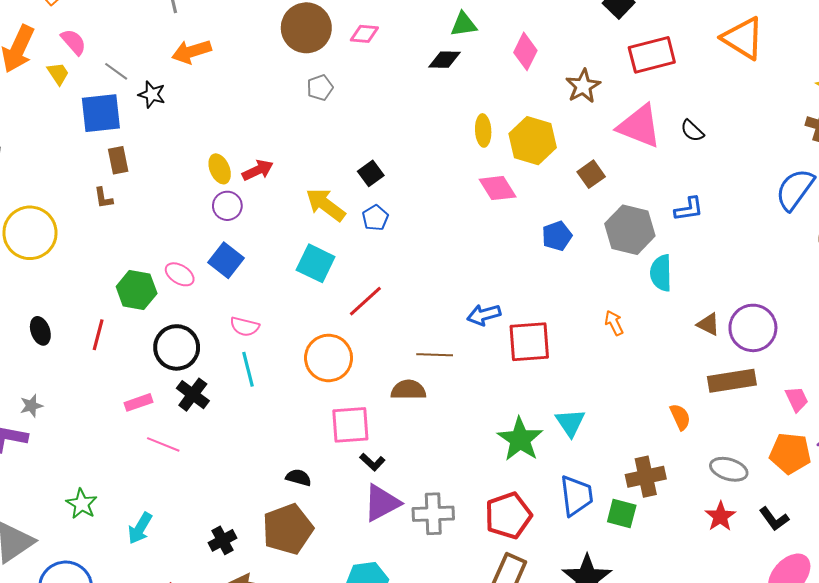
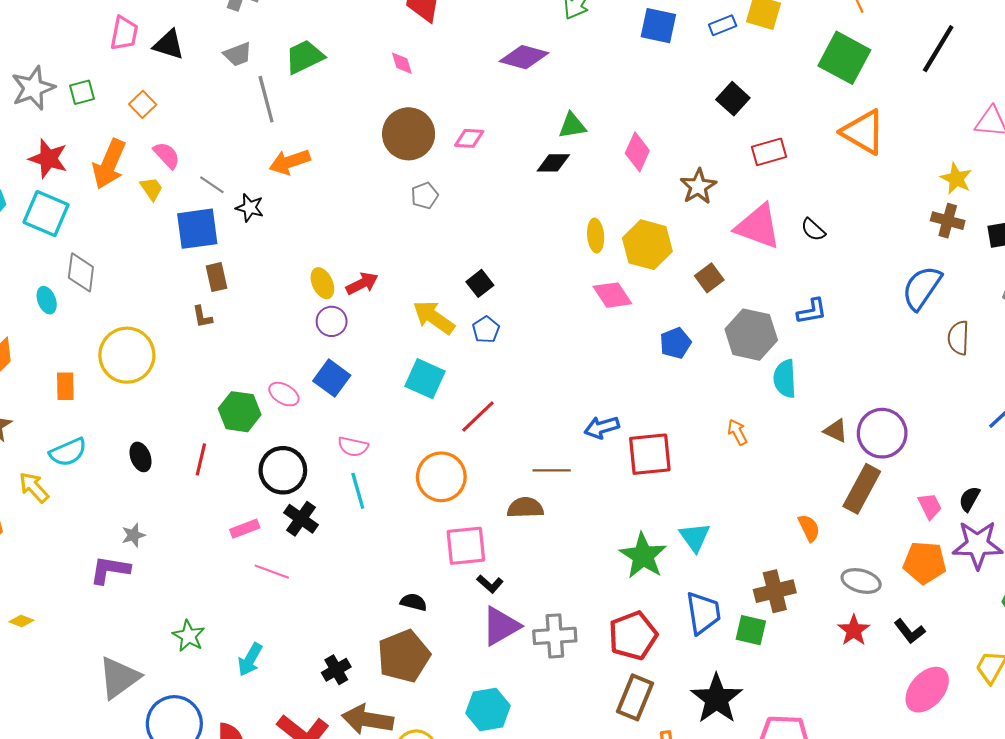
red rectangle: (652, 55) -> (769, 152), size x0.7
brown rectangle: (732, 381) -> (862, 489), turned -51

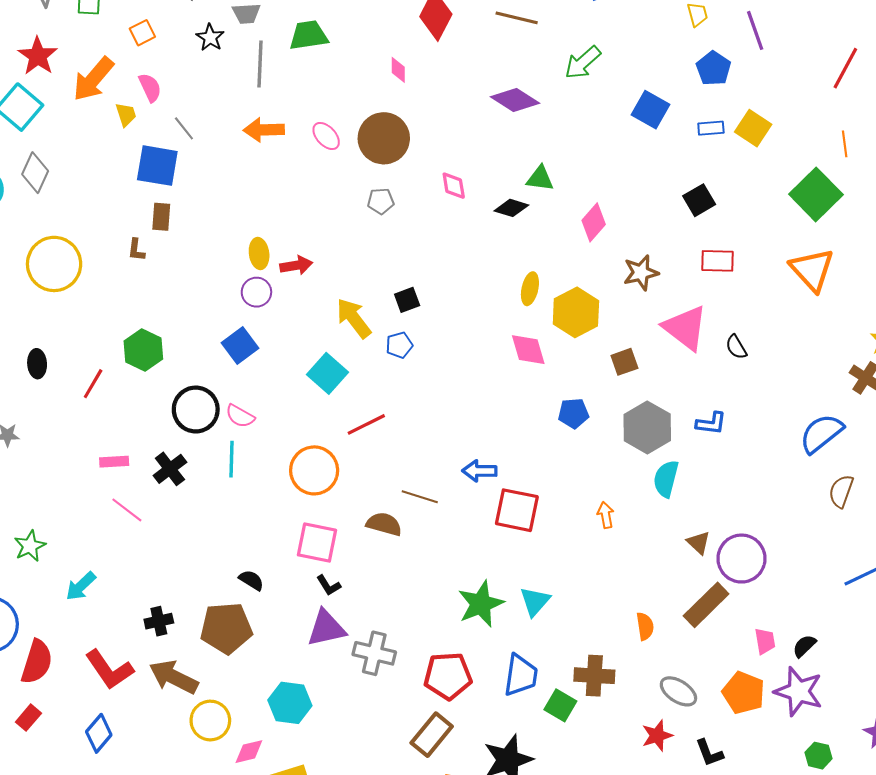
pink diamond: (469, 138) -> (454, 186), moved, turned 60
black star: (250, 208) -> (210, 38), moved
pink ellipse: (284, 394) -> (326, 136), moved
black circle: (283, 470) -> (196, 410), moved

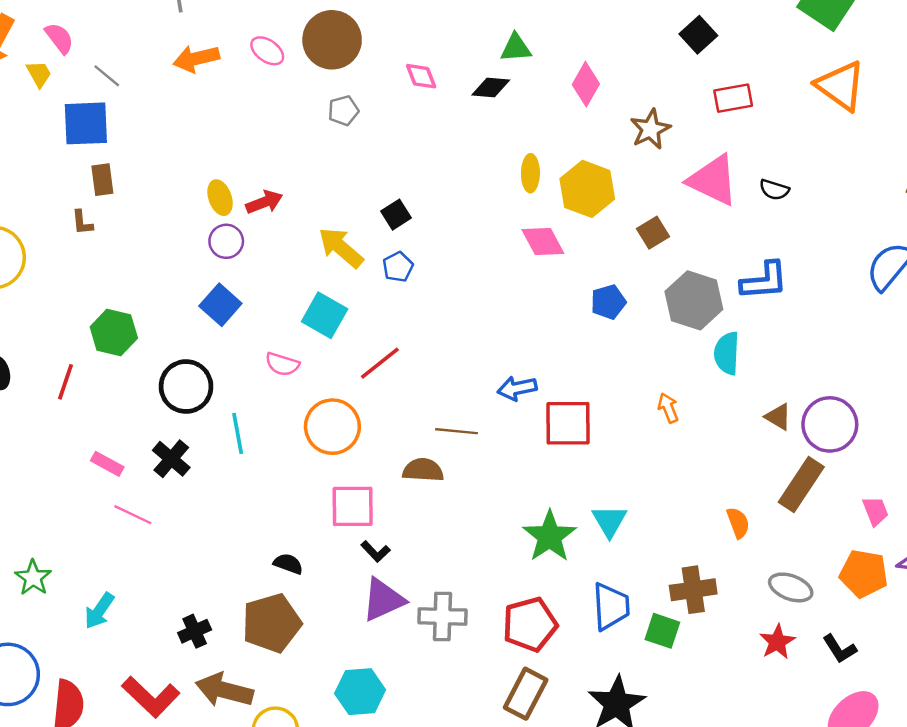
black semicircle: (736, 347) -> (774, 190), turned -30
pink semicircle: (240, 416) -> (282, 364), moved
blue L-shape: (711, 423) -> (764, 281), size x1.4
pink rectangle: (114, 462) -> (107, 464), turned 44

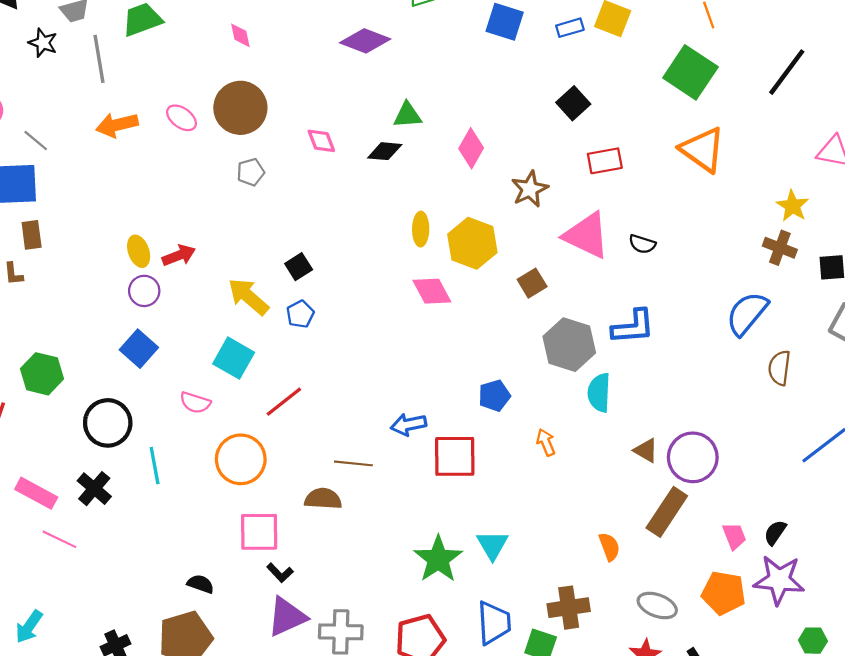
blue pentagon: (608, 302) -> (494, 396), moved
pink rectangle: (107, 464) -> (36, 493), size x1.4

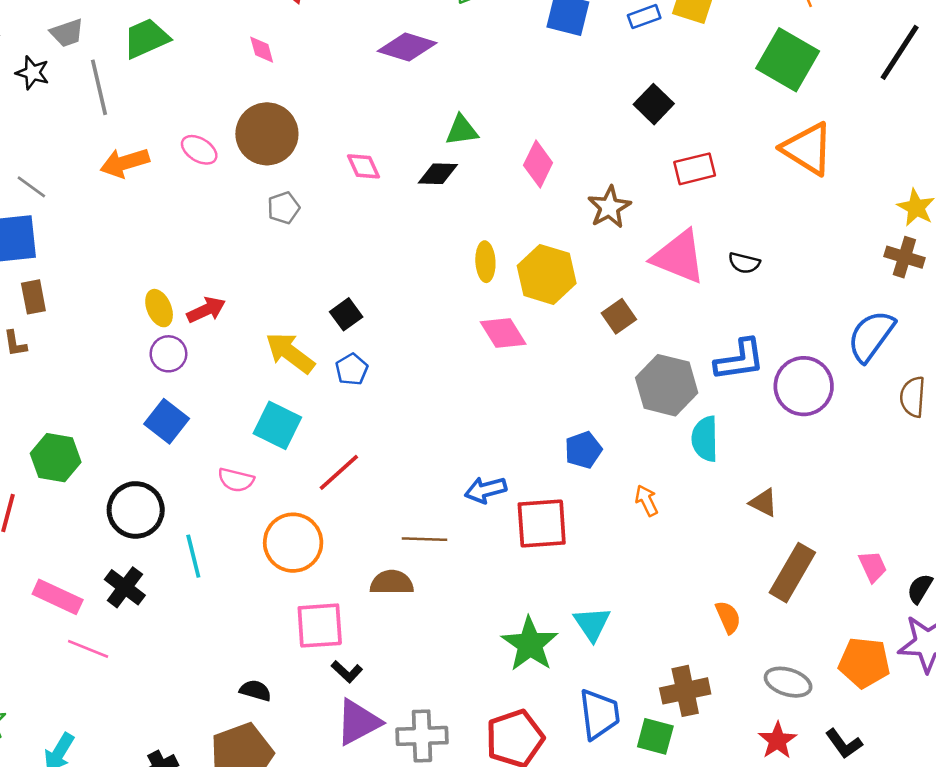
purple circle: (693, 457) -> (804, 386), moved
pink trapezoid: (734, 536) -> (873, 567), moved

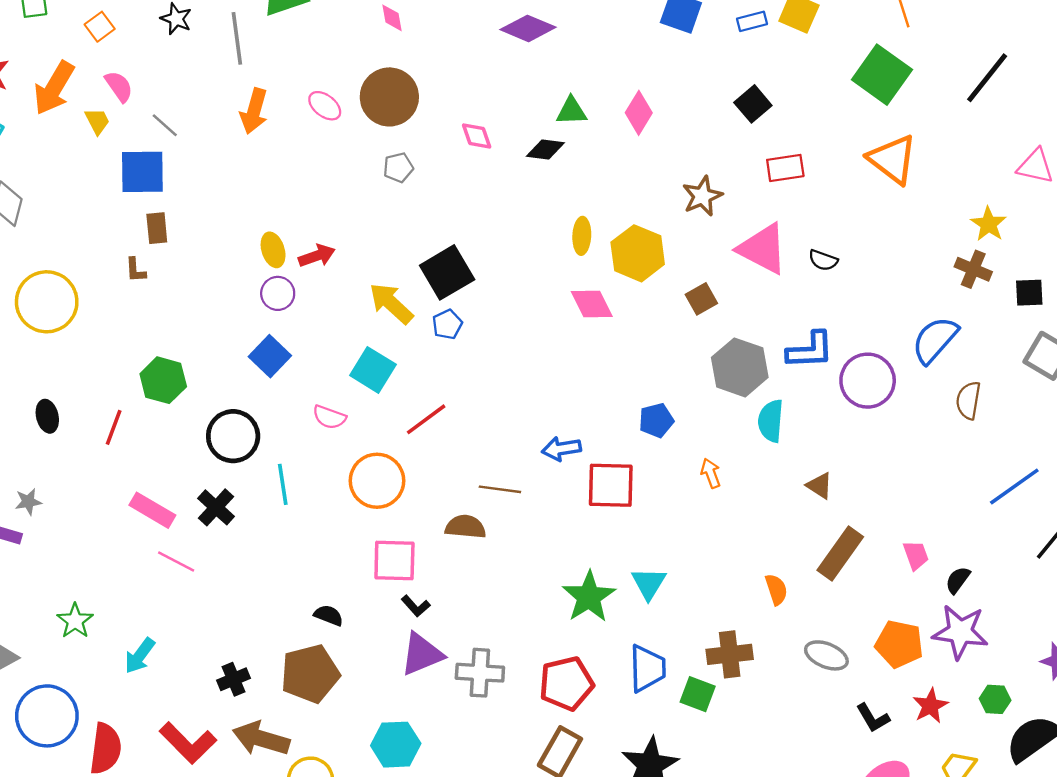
orange arrow: (125, 163) -> (254, 111), turned -63
pink diamond: (538, 164) -> (639, 113), moved
black square: (346, 314) -> (447, 272), size x1.8
red star: (777, 740) -> (930, 706), moved

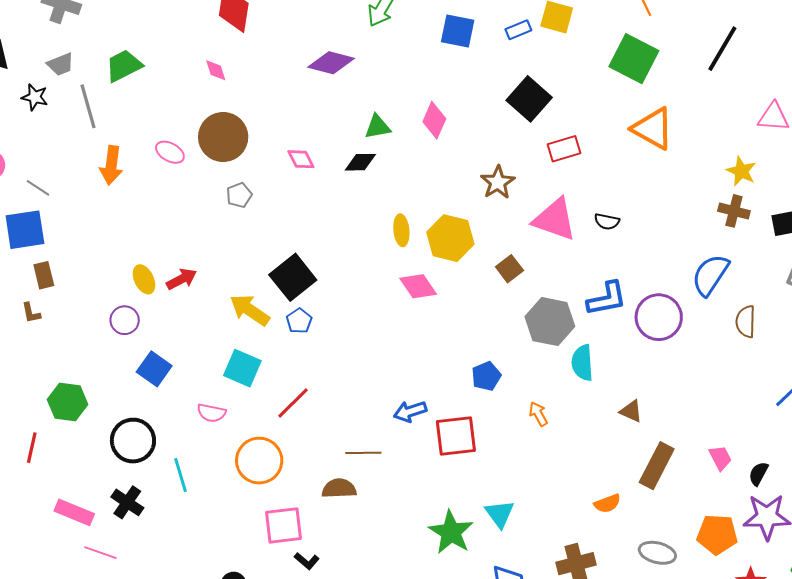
black square: (753, 104) -> (529, 99), size x1.4
purple circle: (278, 293) -> (125, 320), moved
orange semicircle: (776, 589) -> (607, 503), turned 96

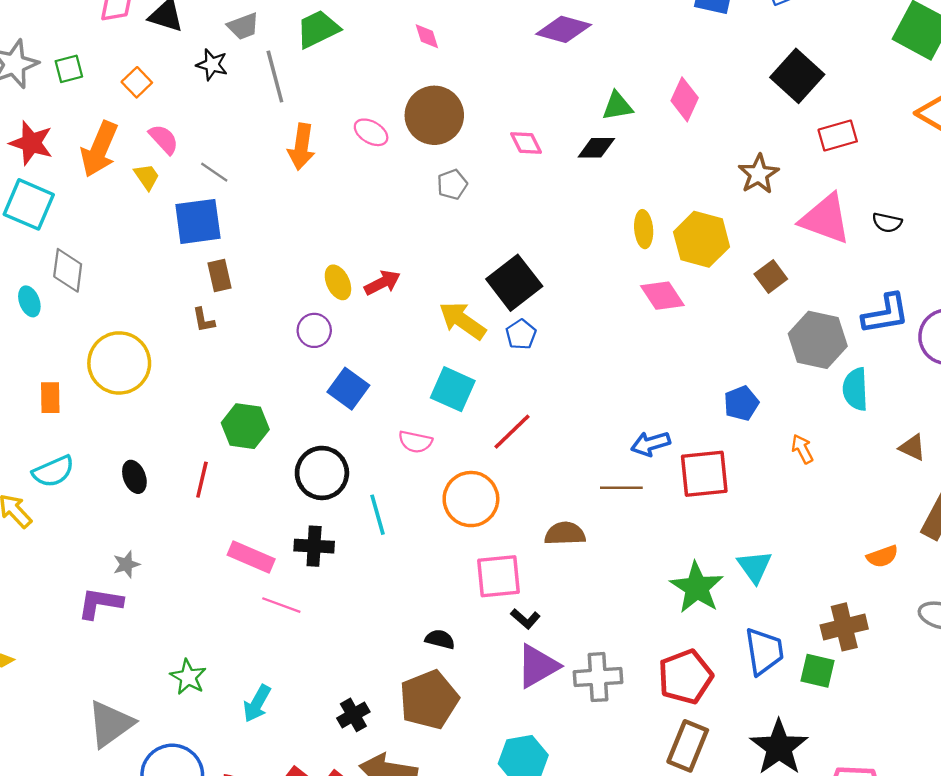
brown line: (363, 453) -> (621, 488), moved
black cross: (127, 502) -> (314, 546), turned -32

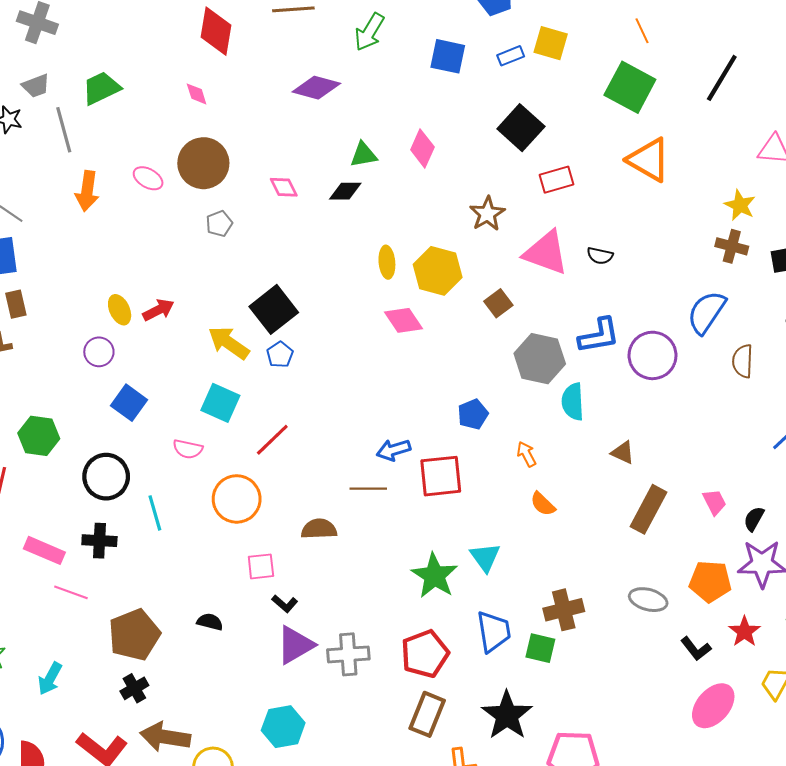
orange semicircle: (882, 556) -> (543, 504), moved, turned 64
pink square: (498, 576) -> (261, 566), size x0.7
brown pentagon: (429, 700) -> (134, 635), moved

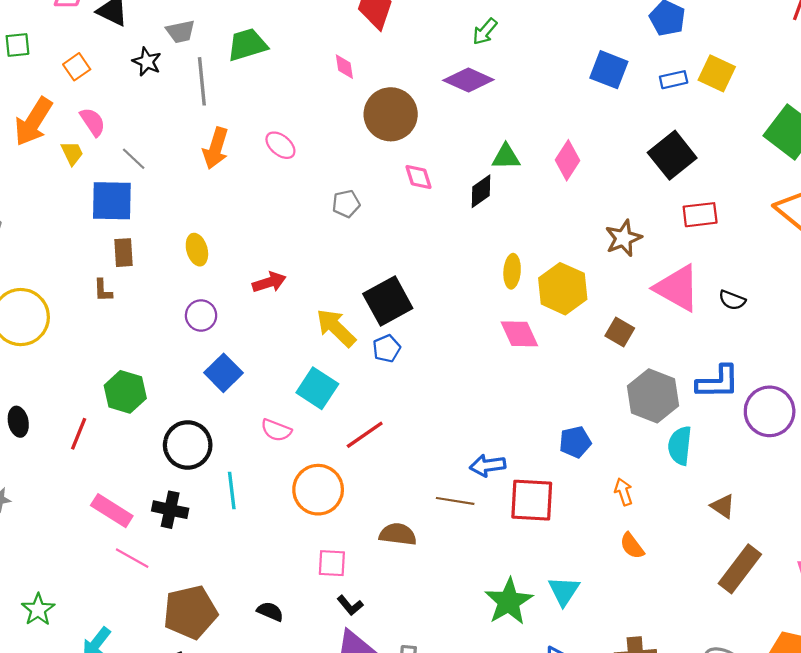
green arrow: (369, 32) -> (485, 32), moved, size x0.7
brown circle: (203, 163) -> (391, 114), moved
black diamond: (345, 191) -> (481, 191), turned -44
brown square: (498, 303) -> (620, 332), turned -32
yellow ellipse: (120, 310) -> (197, 250), moved

